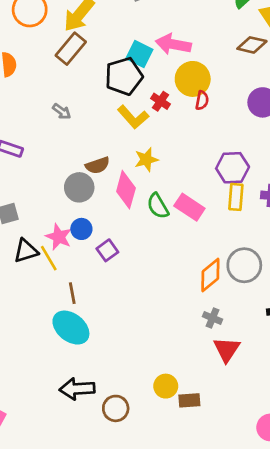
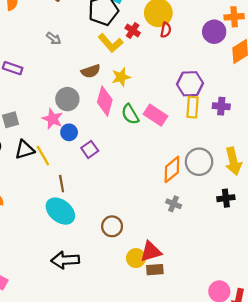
brown semicircle: (97, 165) -> (91, 71), moved
pink star: (59, 237) -> (53, 119), moved
red triangle: (227, 349) -> (151, 252), moved, turned 40
brown circle: (116, 408) -> (112, 226), moved

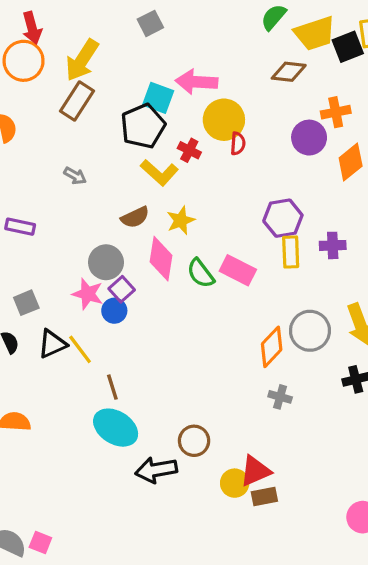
purple square: (90, 149) -> (122, 289), moved
black arrow: (65, 260) -> (156, 470), moved

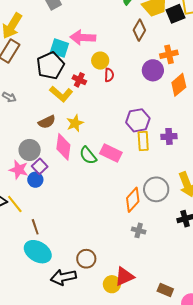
brown diamond: (289, 72) -> (139, 30), turned -65
yellow circle: (224, 120) -> (100, 61), size x0.7
brown rectangle: (264, 497) -> (165, 290), moved, turned 35

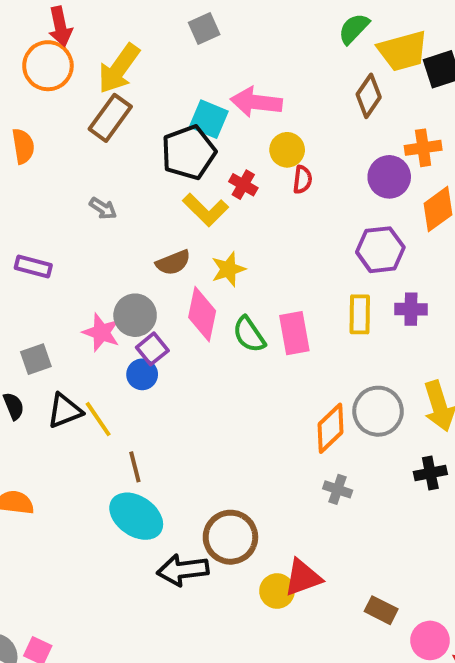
purple hexagon: (138, 120) -> (380, 250), moved
pink rectangle: (111, 153) -> (294, 333), turned 50
pink star: (19, 170) -> (101, 332), moved
brown circle: (86, 259) -> (230, 537), size x1.4

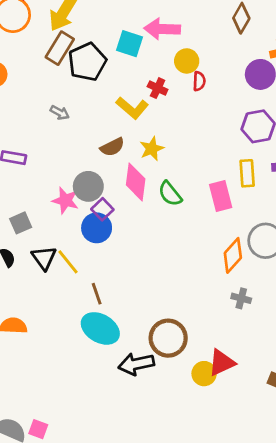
black pentagon: (189, 152) -> (87, 62), moved
pink rectangle: (294, 333) -> (221, 196), moved
blue circle: (142, 374) -> (97, 228), size x1.4
black triangle: (65, 411) -> (44, 258), turned -40

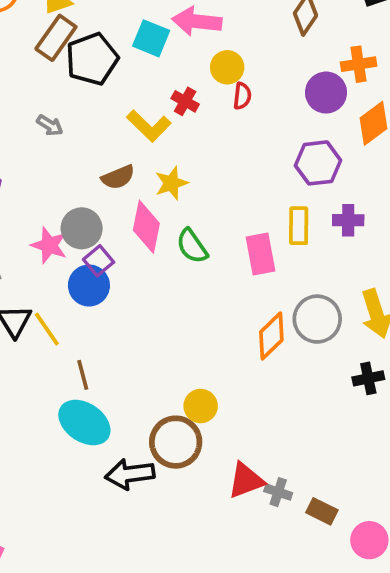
gray cross: (241, 298) -> (278, 492), moved
yellow circle: (204, 374) -> (201, 406), moved

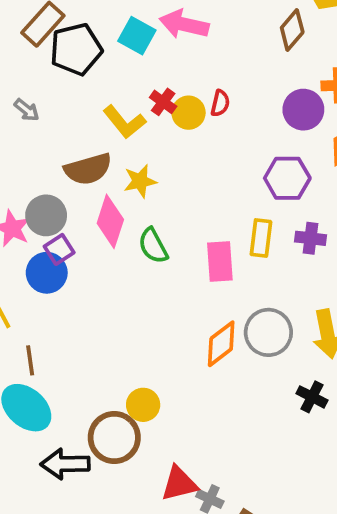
yellow circle: (227, 67) -> (188, 113), moved
brown semicircle: (118, 177) -> (88, 169), size x1.4
black cross: (368, 378) -> (312, 397), turned 32

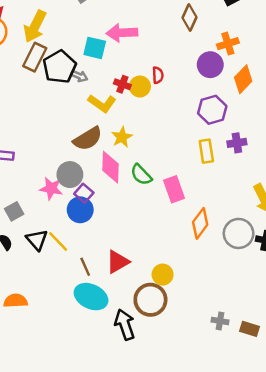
gray arrow: (27, 110) -> (79, 76), moved
pink rectangle: (220, 262) -> (174, 189), moved
gray circle: (268, 332) -> (239, 233), moved
black arrow: (65, 464) -> (125, 325), turned 88
red triangle: (179, 484) -> (118, 262), moved

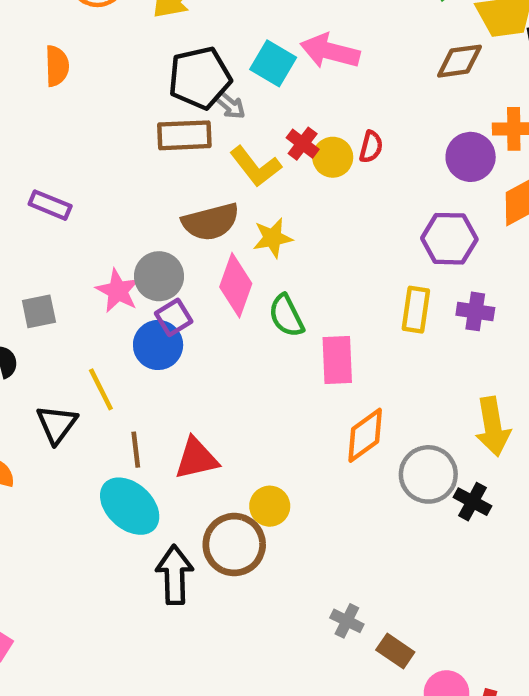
brown diamond: (190, 18) -> (459, 61), turned 40
brown rectangle: (35, 57) -> (184, 135), moved, turned 44
black triangle: (37, 240) -> (57, 424), moved

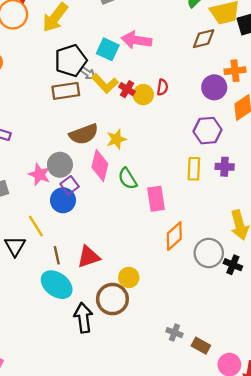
yellow L-shape: (256, 166) -> (105, 83), moved

